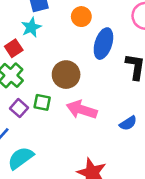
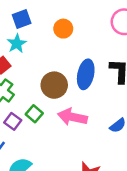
blue ellipse: (103, 44) -> (86, 74), moved
green square: (42, 102) -> (34, 114), turned 35

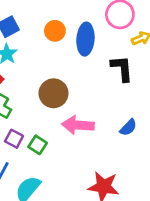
blue ellipse: (86, 74) -> (85, 39), moved
green square: (34, 114) -> (38, 145), moved

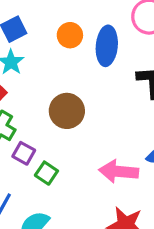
pink arrow: (78, 125) -> (119, 171), moved
purple square: (14, 139) -> (24, 153), moved

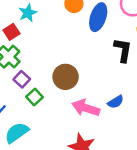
brown circle: (67, 111) -> (66, 77), moved

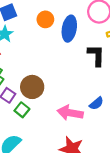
brown circle: (66, 77) -> (32, 87), moved

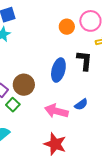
orange circle: (45, 19) -> (67, 27), moved
blue ellipse: (69, 29) -> (58, 70), moved

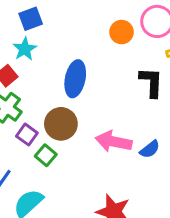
blue ellipse: (58, 70) -> (75, 79), moved
pink arrow: (56, 111) -> (114, 142), moved

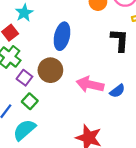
green square: (46, 155) -> (30, 101), moved

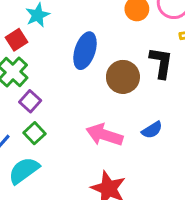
brown circle: (50, 70) -> (123, 77), moved
pink arrow: (90, 84) -> (104, 135), moved

